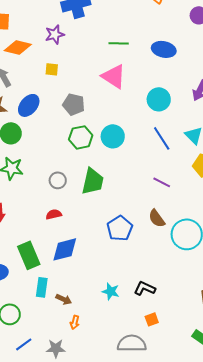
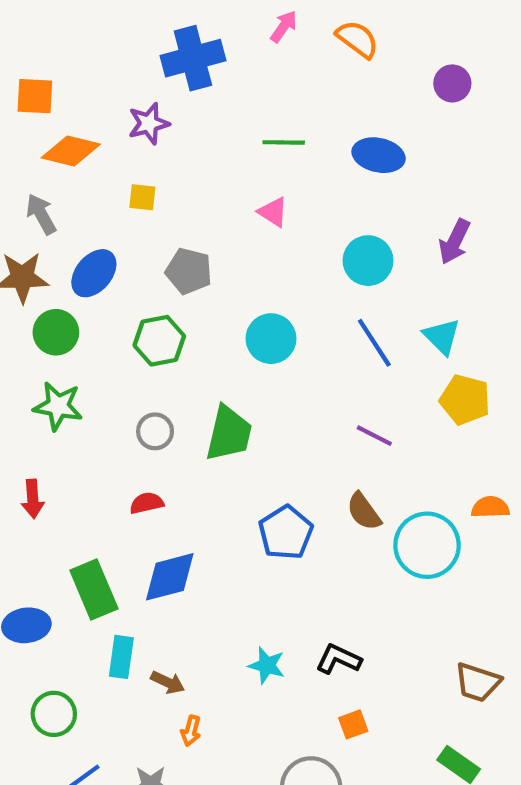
pink triangle: (114, 76) -> (273, 212), size x0.6
green hexagon: (81, 137) -> (159, 341), moved

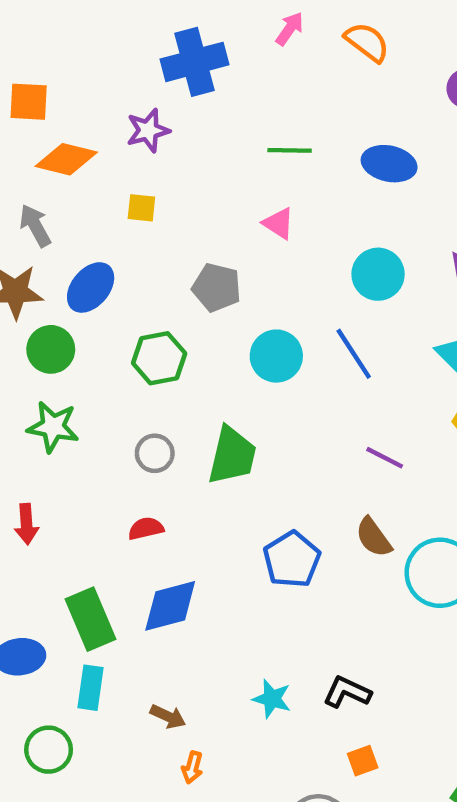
gray pentagon: (189, 271) -> (217, 287), moved
blue line: (374, 343) -> (354, 354), moved
cyan rectangle: (121, 657) -> (91, 688), moved

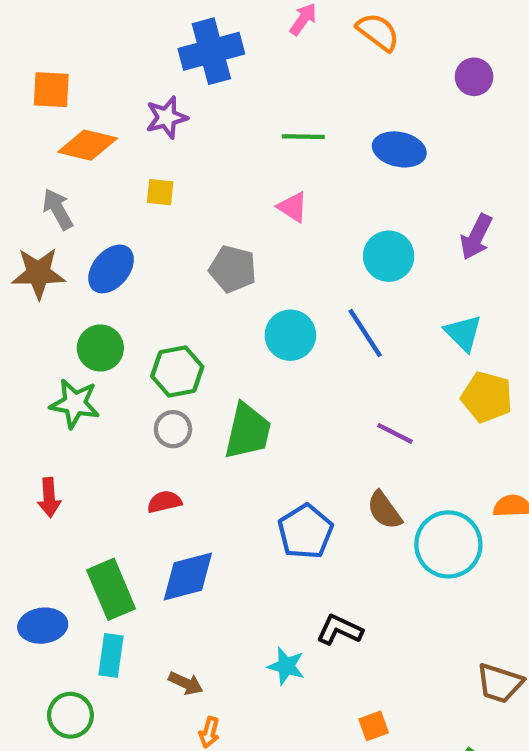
green circle: (51, 349) -> (100, 348), moved
green hexagon: (159, 358) -> (177, 371), moved
black L-shape: (347, 692) -> (340, 630), moved

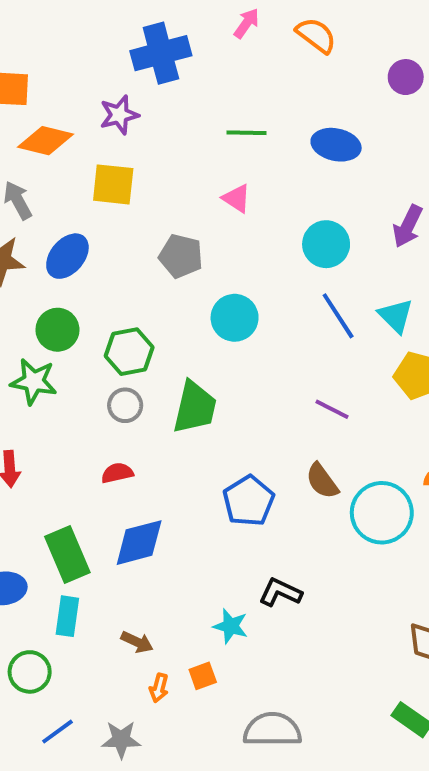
yellow square: (160, 192) -> (113, 184), size x1.6
blue line: (365, 333) -> (338, 316), moved
orange square: (374, 726) -> (203, 676), moved

